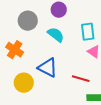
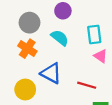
orange cross: (15, 50) -> (27, 49), moved

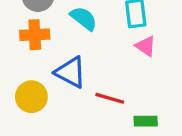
orange cross: (27, 49) -> (35, 35), turned -36
red line: (87, 85) -> (110, 98), moved

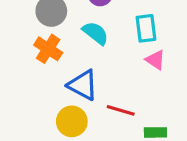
orange cross: (35, 35) -> (48, 49), turned 36
yellow circle: (31, 97) -> (72, 121), moved

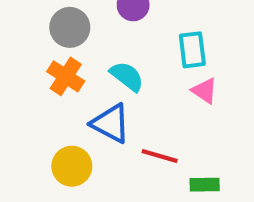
cyan semicircle: (95, 33) -> (127, 76), moved
yellow circle: (72, 121) -> (72, 166), moved

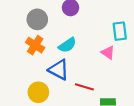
cyan rectangle: (192, 50) -> (120, 31), moved
cyan semicircle: (127, 76) -> (67, 45), turned 108

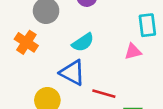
orange cross: (35, 45) -> (26, 42), moved
pink triangle: (108, 53) -> (133, 52), turned -48

